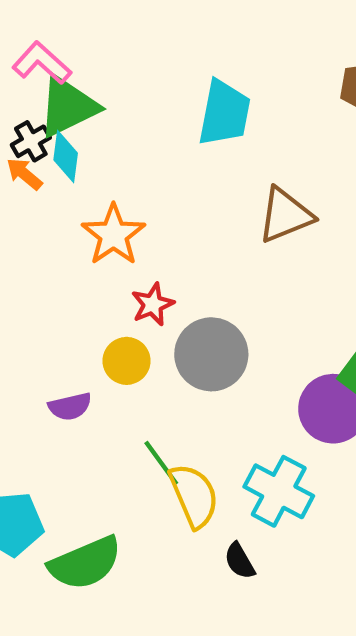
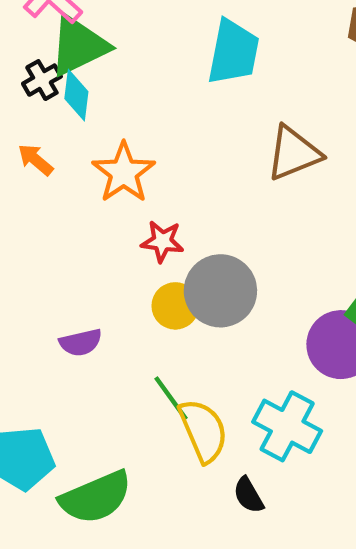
orange arrow: (24, 174) -> (35, 160), moved
red star: (153, 304) -> (162, 241), turned 30
yellow circle: (127, 361) -> (175, 306), moved

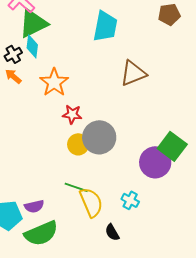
black cross: (42, 80) -> (13, 54), moved
purple semicircle: (81, 342) -> (34, 206), moved
green line: (171, 398) -> (76, 187), turned -35
cyan cross: (287, 426) -> (130, 200), size x0.6

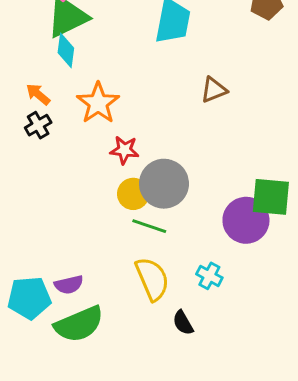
black cross: (13, 54) -> (38, 125), moved
brown triangle: (133, 73) -> (214, 90), size x0.7
green square: (172, 146) -> (271, 197), turned -32
green line: (76, 187) -> (149, 226), moved

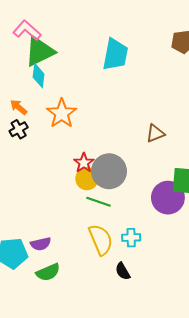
brown triangle: (214, 90) -> (155, 133), moved
red star: (124, 150) -> (84, 163), moved, turned 30
cyan cross: (209, 276) -> (131, 238), moved, turned -30
green semicircle: (79, 324) -> (48, 272), size x0.7

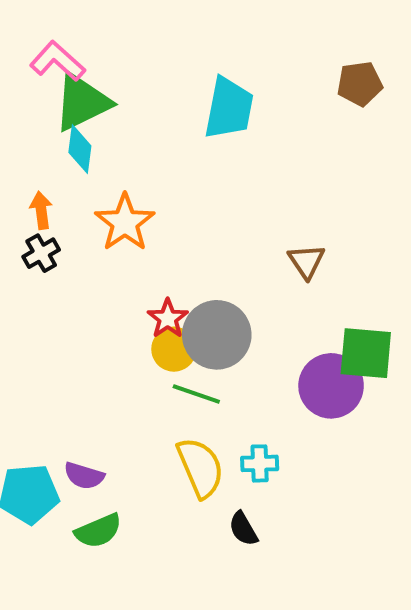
orange arrow: (19, 107) -> (41, 210), turned 42
brown triangle: (155, 133) -> (307, 261), turned -42
purple semicircle: (41, 244) -> (84, 476), turned 30

